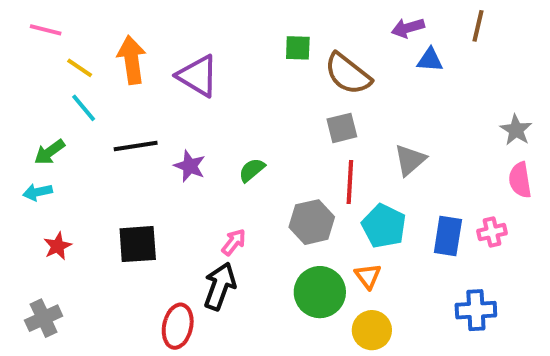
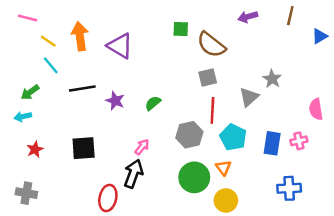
blue triangle: (430, 60) -> (320, 36), moved, turned -35
gray star: (516, 130) -> (272, 79), moved
gray cross: (44, 318) -> (26, 193), turned 35

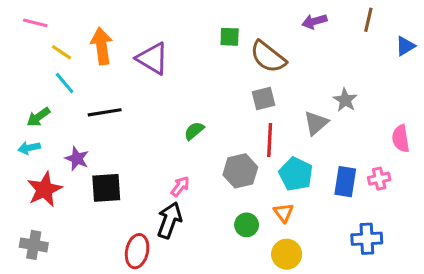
purple star: (115, 101) -> (77, 159), moved
red star: (35, 149) -> (45, 189), size x1.6
green circle: (194, 177) -> (247, 225), size x0.6

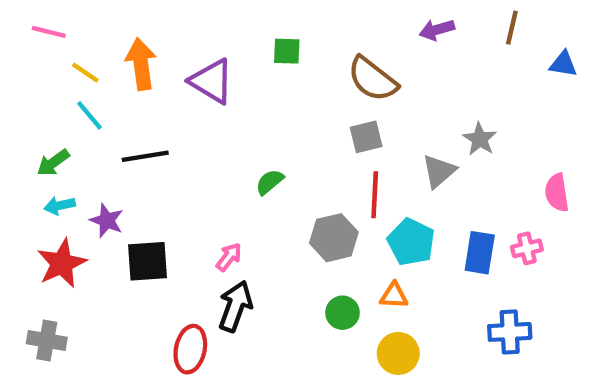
green square: (230, 37) -> (287, 51), moved
blue triangle: (405, 46) -> (563, 64), turned 40
cyan arrow: (29, 148) -> (60, 206), moved
pink arrow: (180, 186) -> (229, 257), moved
orange triangle: (284, 213) -> (394, 296), turned -50

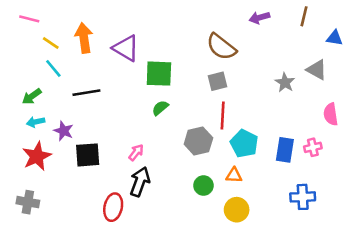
green square: (287, 51) -> (159, 74), moved, size x1.6
gray triangle: (439, 171) -> (317, 70), moved, turned -50

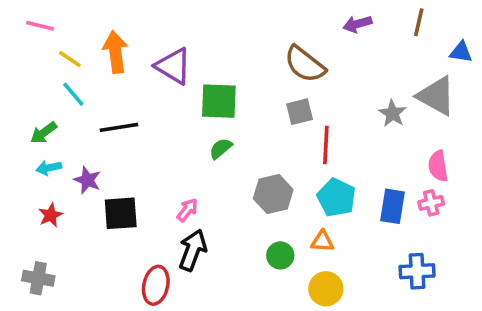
gray triangle: (317, 70) -> (436, 96), size x1.4
pink semicircle: (331, 114) -> (438, 166), moved
red line: (223, 116) -> (326, 145), moved
red star: (37, 156) -> (51, 215), size x0.6

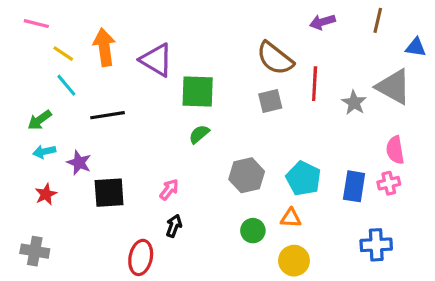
red line: (326, 145) -> (315, 84), moved
black arrow: (193, 250) -> (174, 226), size x0.6

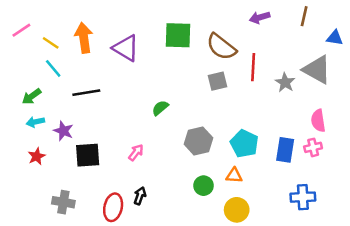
pink line: (36, 24) -> (21, 30), moved, turned -48
green square: (198, 92) -> (178, 35), moved
black arrow: (174, 226) -> (140, 196), moved
gray cross: (35, 251) -> (63, 202), moved

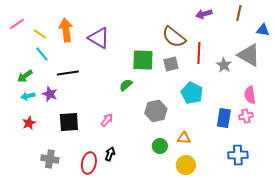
green square: (178, 35) -> (143, 60), moved
purple star: (63, 131) -> (50, 94), moved
cyan pentagon: (244, 144) -> (192, 93), moved

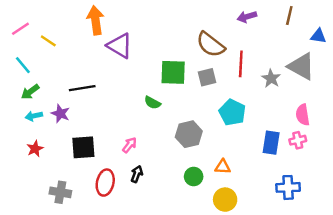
orange arrow: (66, 30) -> (96, 20), moved
cyan line: (42, 54) -> (23, 65), moved
green semicircle: (126, 85) -> (152, 103), turned -112
black arrow: (110, 154) -> (137, 174), moved
red ellipse: (89, 163) -> (105, 183), moved

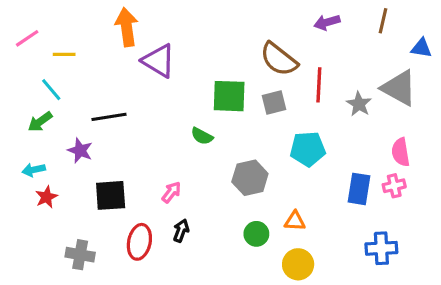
yellow line: (48, 41) -> (64, 54), turned -35
cyan line: (23, 65) -> (51, 90), moved
cyan pentagon: (232, 112) -> (308, 149), turned -30
cyan arrow: (34, 116) -> (34, 170), moved

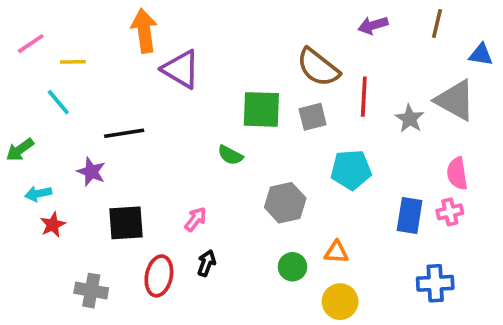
green arrow: (40, 122) -> (20, 150), moved

